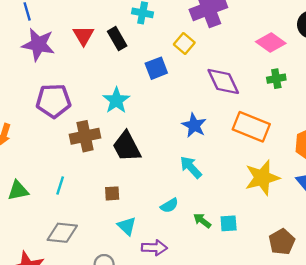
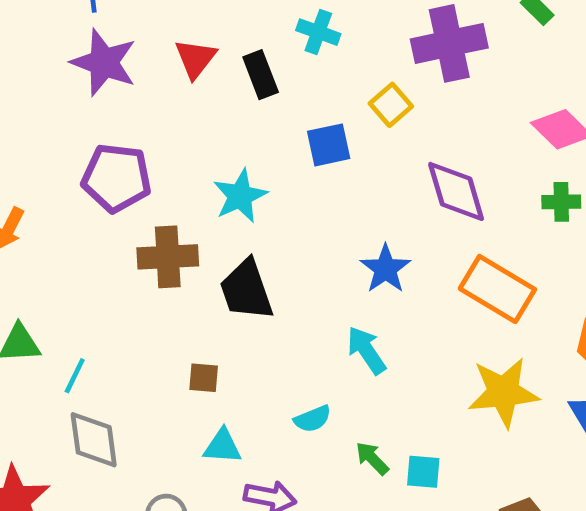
cyan line: (60, 185) -> (75, 376), moved
cyan triangle: (127, 226) -> (222, 446), turned -48
gray diamond: (62, 233) -> (94, 440), turned 68

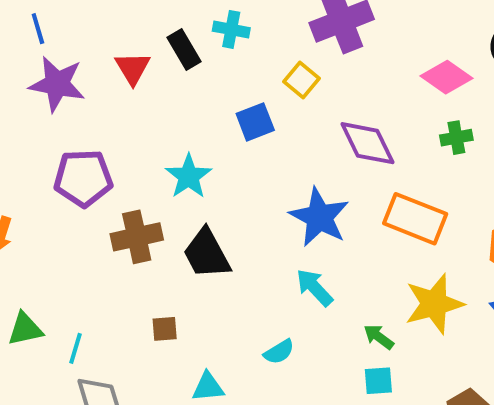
black rectangle: (261, 75) -> (184, 49), moved
blue star: (385, 269) -> (319, 217), size x1.4
brown square: (204, 378) -> (165, 329), moved
green arrow: (372, 458) -> (379, 337), moved

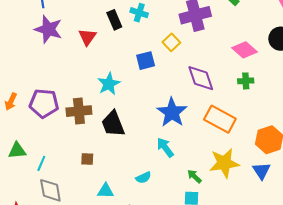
red triangle: (133, 68) -> (87, 37), moved
purple pentagon: (83, 178) -> (44, 103), moved

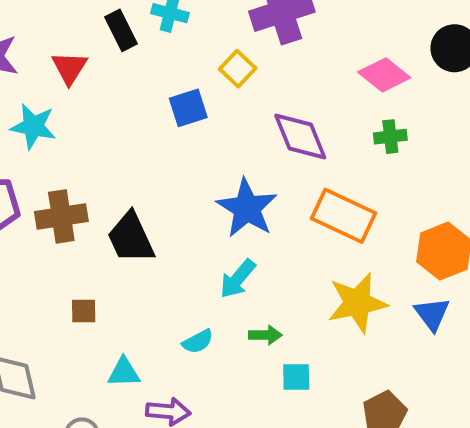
cyan star: (109, 84) -> (33, 126), moved, turned -30
cyan arrow: (165, 147) -> (238, 279), turned -100
green arrow: (194, 176) -> (265, 335), moved, turned 140

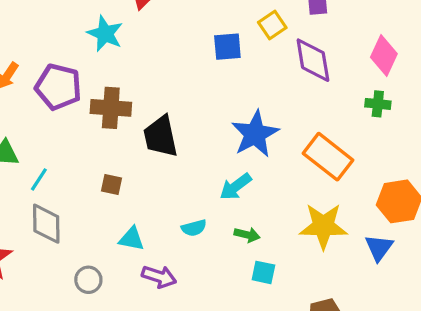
pink diamond: (384, 75) -> (384, 55), turned 63
purple diamond: (300, 137) -> (313, 60), moved

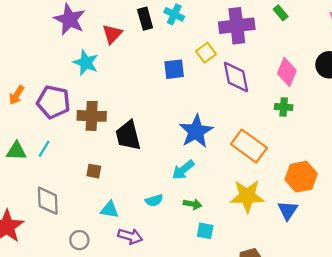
cyan line: (39, 179) -> (44, 149), moved

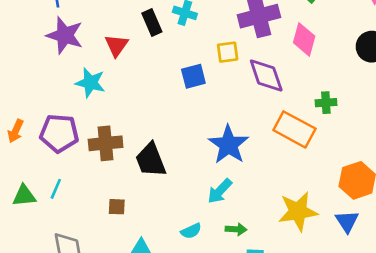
yellow square: (206, 53) -> (228, 52), turned 36
pink diamond: (287, 72) -> (304, 39), moved
orange rectangle: (249, 146) -> (294, 129), moved

